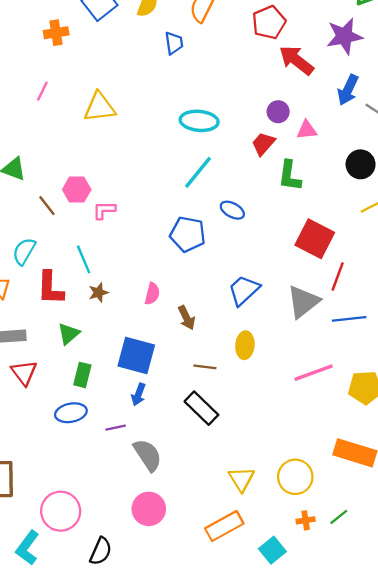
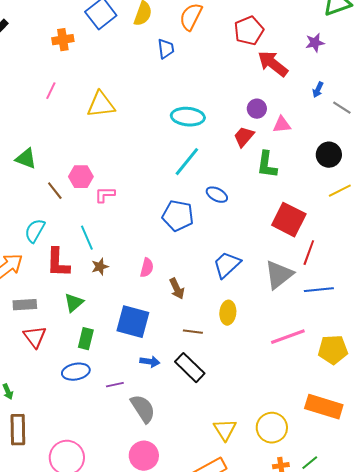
purple star: (344, 36) -> (315, 43), size x0.6
blue arrow: (348, 90) -> (318, 90), size x0.6
blue arrow: (138, 394) -> (150, 362), moved, turned -102

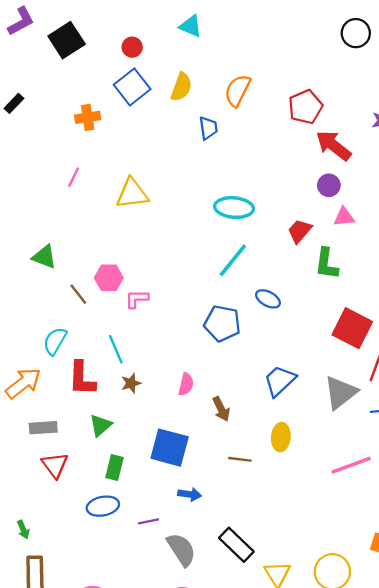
purple circle: (257, 109) -> (329, 185), moved
black rectangle: (190, 368) -> (236, 545), moved

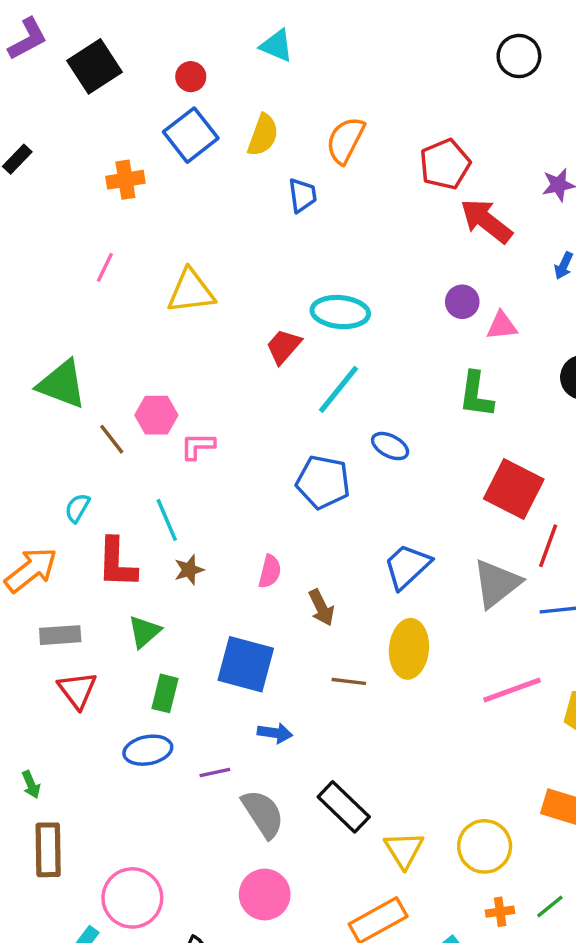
purple circle: (329, 185) -> (462, 302), moved
red trapezoid: (300, 231) -> (284, 346), moved
green triangle: (44, 257) -> (62, 384), size x1.4
cyan semicircle: (55, 341) -> (77, 508), size x0.7
yellow ellipse: (281, 437) -> (409, 649), size x1.4

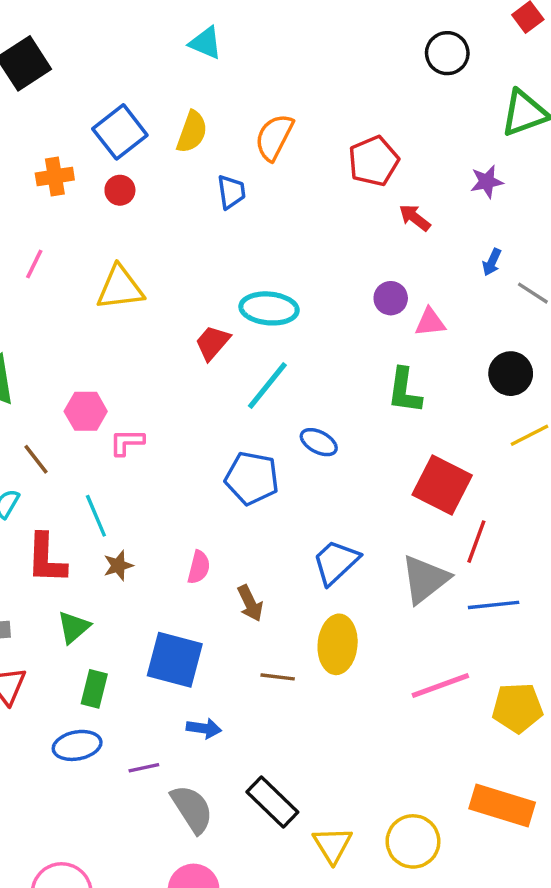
red circle: (191, 77) -> (120, 190), moved
red arrow: (486, 221) -> (415, 218), size x0.6
brown line: (112, 439) -> (36, 459), moved

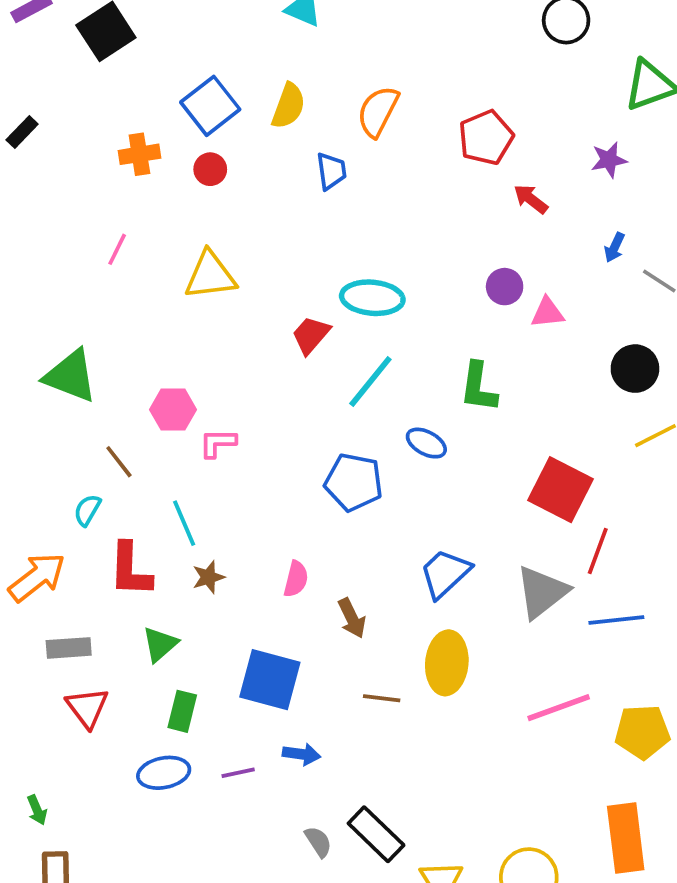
green L-shape: (404, 391) -> (478, 387), moved
purple line: (144, 768) -> (238, 773), moved
orange rectangle: (502, 805) -> (626, 838), turned 66
gray semicircle: (192, 809) -> (318, 842), moved, size x0.6

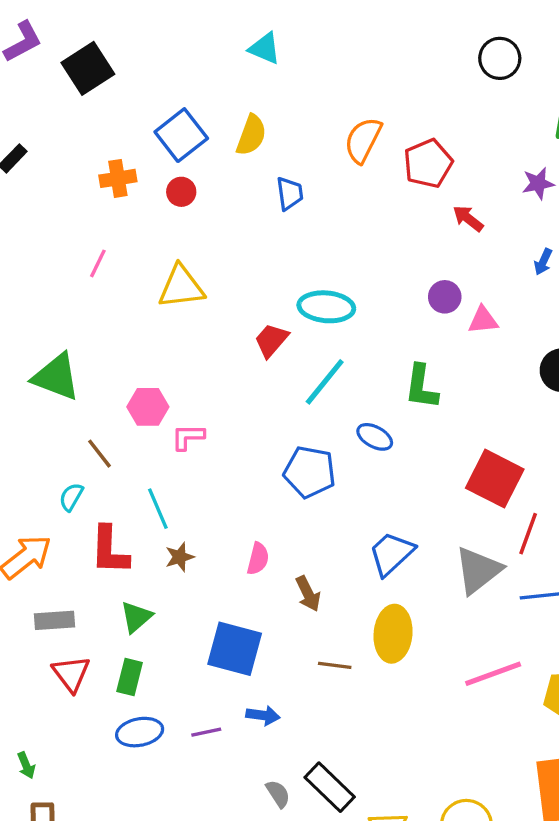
orange semicircle: (378, 111) -> (363, 140), moved
green rectangle: (182, 711) -> (130, 677), moved

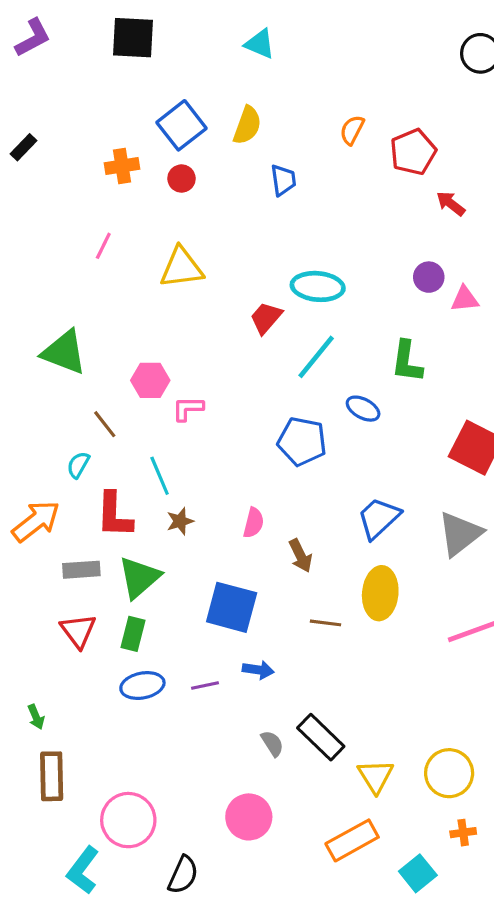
black square: (88, 68) -> (133, 38), moved, turned 36
orange semicircle: (363, 140) -> (352, 130), size x0.7
green triangle: (136, 617) -> (139, 578), size x1.4
gray rectangle: (55, 620) -> (81, 570), moved

